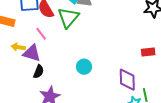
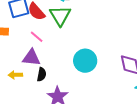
yellow arrow: (18, 47) -> (15, 75), moved
cyan circle: (84, 67) -> (85, 61), size x1.5

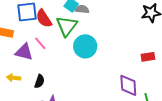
purple triangle: (31, 58) -> (24, 52), moved
cyan circle: (85, 61) -> (85, 46), moved

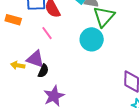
green triangle: (67, 26) -> (104, 17), moved
purple triangle: (24, 52) -> (35, 59), moved

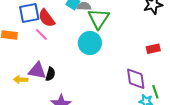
pink line: (47, 33) -> (41, 34), moved
black semicircle: (43, 71) -> (50, 74), moved

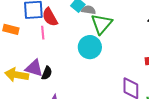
pink line: (41, 34) -> (43, 33), turned 32
yellow arrow: (21, 80) -> (17, 75), size x1.6

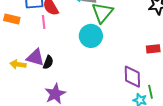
yellow arrow: (17, 75) -> (18, 64), size x0.7

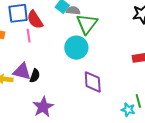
purple diamond: (132, 77) -> (93, 82), moved

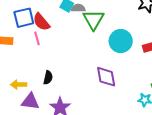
cyan circle: (76, 48) -> (121, 41), moved
purple triangle: (22, 71) -> (30, 101), moved

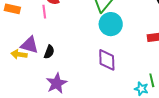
cyan circle: (121, 41) -> (111, 24), moved
purple triangle: (30, 101) -> (29, 45), moved

